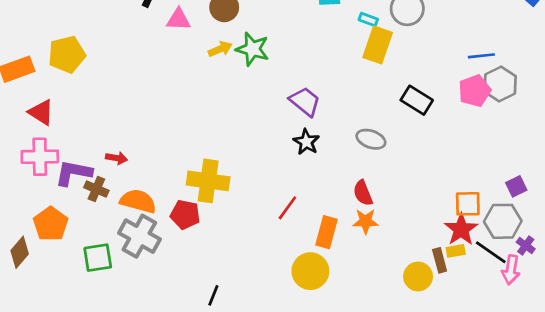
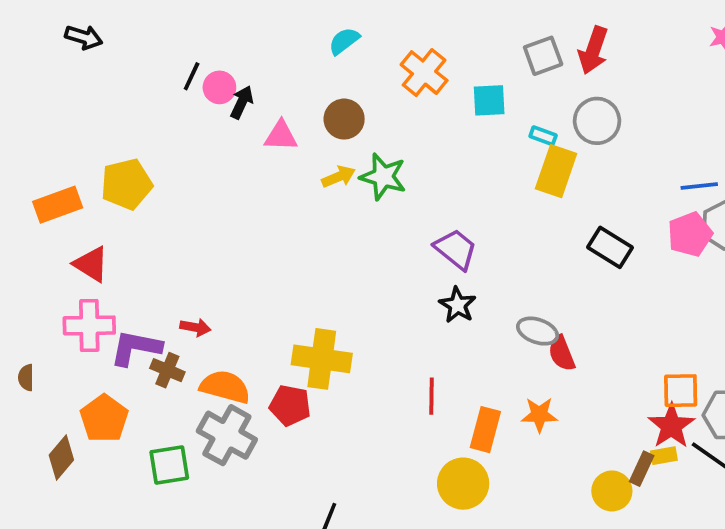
gray ellipse: (371, 139) -> (537, 331), moved
red semicircle: (363, 193) -> (562, 353), moved
red line: (287, 208) -> (431, 396), turned -35
brown rectangle: (440, 260) -> (642, 469), turned 40

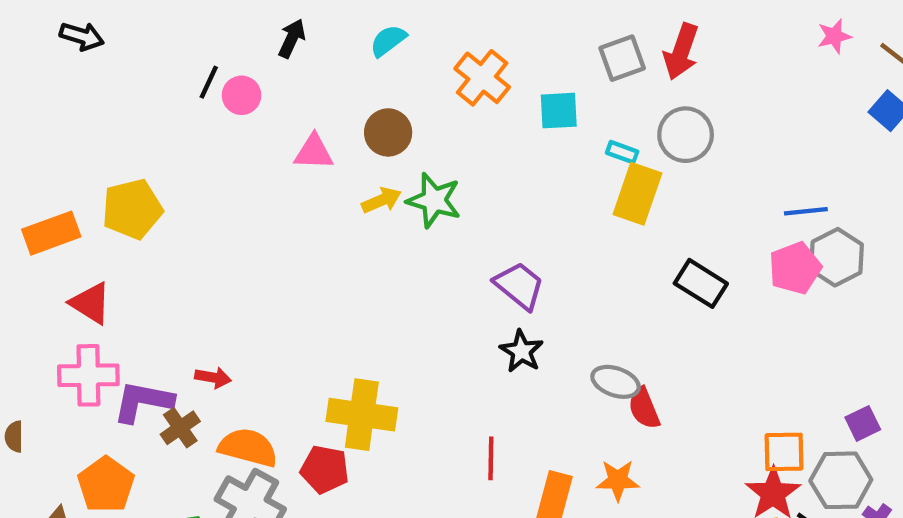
black arrow: (242, 102) -> (292, 38), moved
brown cross: (167, 370) -> (180, 428), turned 32

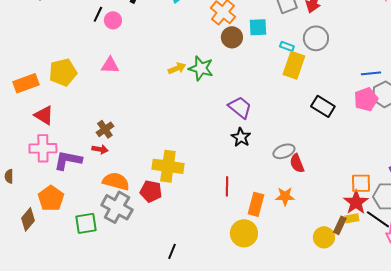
brown circle: (388, 132) -> (232, 37), moved
pink triangle: (314, 152) -> (110, 65), moved
gray ellipse: (616, 382) -> (284, 151), turned -40
brown cross: (180, 428) -> (105, 129), moved

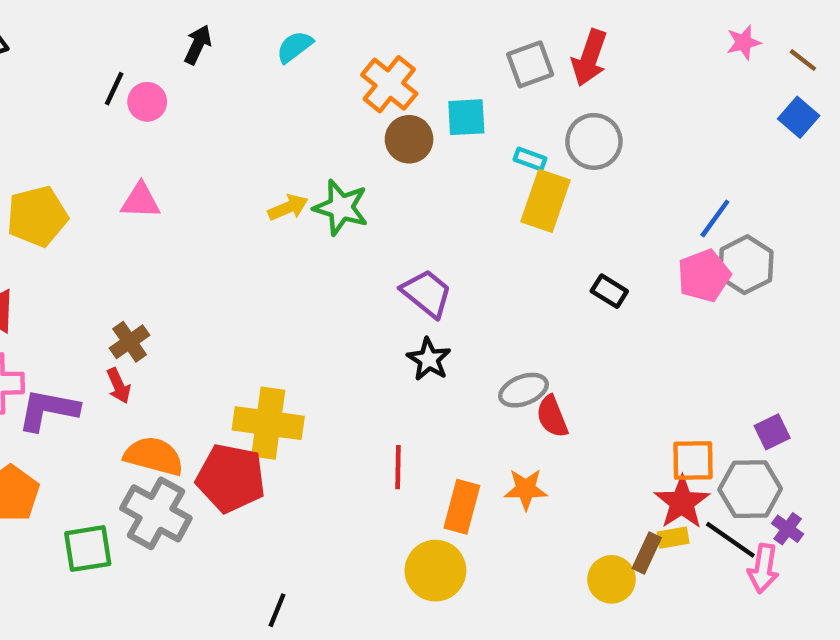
blue line: (371, 73) -> (715, 218), turned -48
black rectangle: (323, 106) -> (609, 291), size x0.7
red arrow: (100, 149) -> (119, 386), turned 56
red pentagon: (151, 191) -> (231, 478), size x1.4

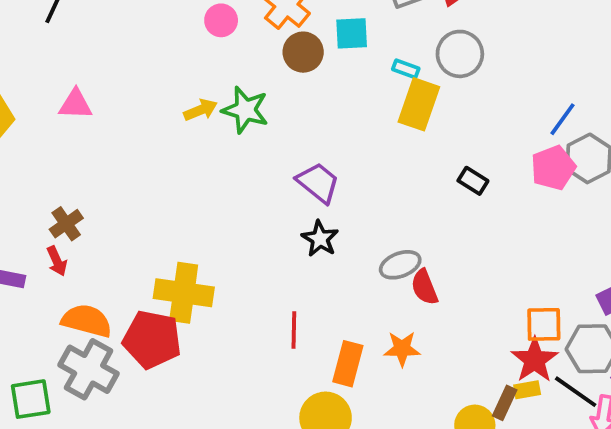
pink circle: (147, 102) -> (221, 20), moved

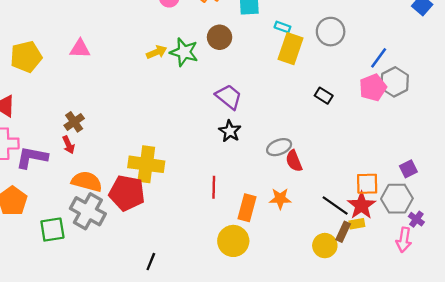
brown circle: (303, 52) -> (220, 37), moved
gray circle: (460, 54) -> (331, 32), moved
black line: (576, 392) -> (335, 205), moved

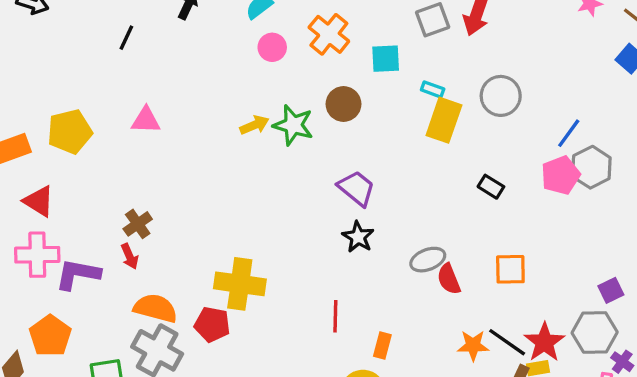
orange square: (367, 184) -> (510, 269), moved
red pentagon: (127, 193) -> (212, 324), size x0.7
orange star: (280, 199) -> (473, 345), moved
orange rectangle: (247, 208) -> (382, 345), size x0.7

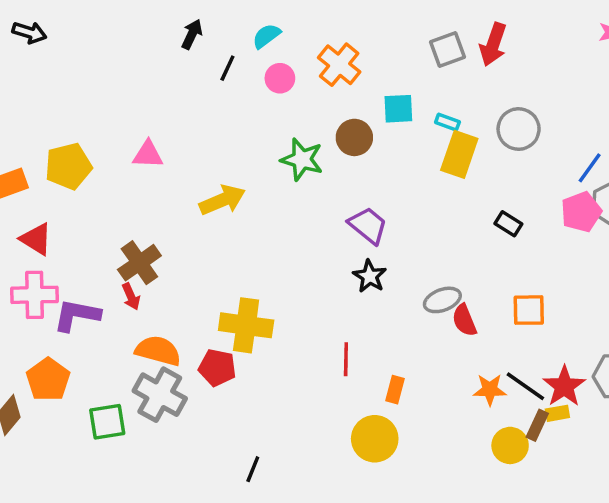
black line: (126, 38) -> (227, 68), moved
cyan square: (386, 59) -> (398, 109), moved
yellow arrow: (254, 125) -> (222, 200), moved, size x1.5
brown cross: (138, 224) -> (139, 263), size x1.4

